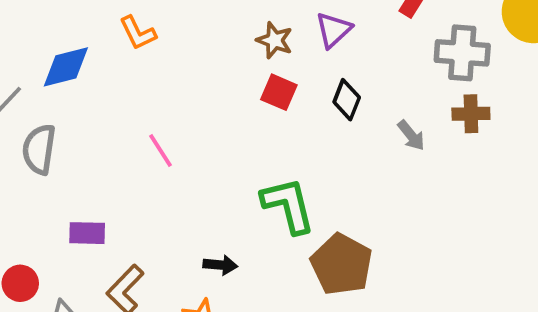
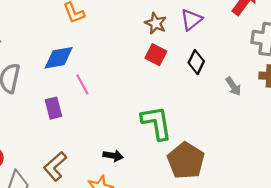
blue diamond: (66, 67) -> (59, 58), moved
purple rectangle: (87, 233) -> (53, 108), moved, turned 70

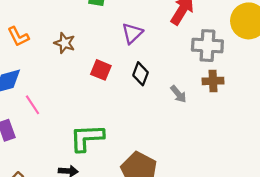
brown star: (156, 23) -> (65, 43), moved
green L-shape: (156, 123) -> (87, 138), moved, turned -78

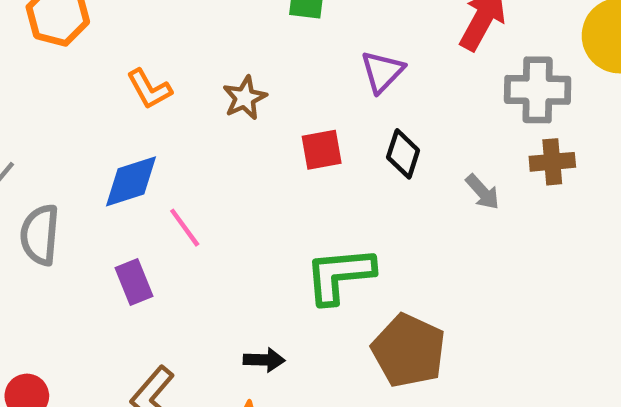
brown star: (65, 43) -> (245, 98), turned 30
red square: (101, 70) -> (322, 150), turned -30
green L-shape: (87, 138) -> (340, 275), moved

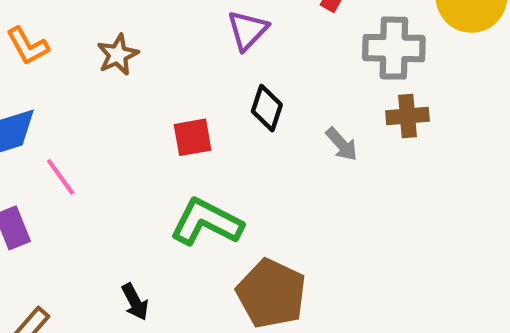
red square: (322, 150) -> (193, 137), moved
green L-shape: (340, 275) -> (206, 222), turned 32
black arrow: (264, 360) -> (135, 302), turned 60

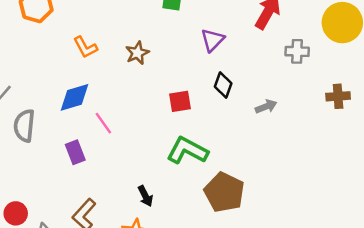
gray cross: (394, 48) -> (297, 51), size x0.7
brown cross: (408, 116) -> (338, 96), moved
gray arrow: (342, 144) -> (266, 107), turned -70

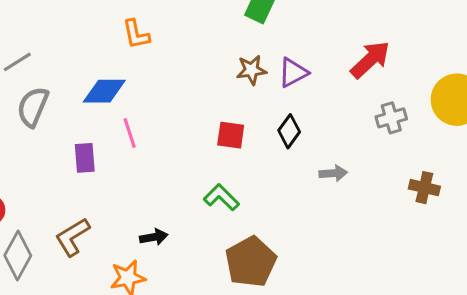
gray cross: (297, 51) -> (391, 118), turned -35
brown star: (137, 53) -> (251, 70), moved
green L-shape: (187, 151) -> (221, 197), size x0.7
black arrow: (145, 196) -> (154, 237), turned -90

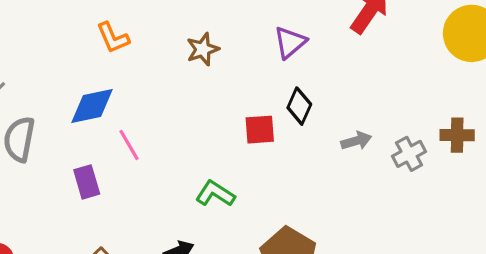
brown star: (251, 70) -> (203, 49), moved
gray cross: (391, 118) -> (409, 154), moved
red square: (231, 135) -> (260, 130), moved
green L-shape: (221, 197) -> (215, 194), moved

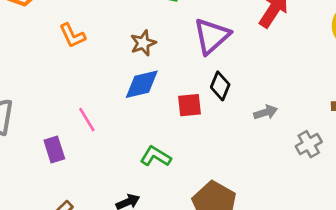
purple triangle: (290, 42) -> (212, 36), size x1.4
blue diamond: (92, 106) -> (142, 84), moved
gray cross: (409, 154) -> (309, 144), moved

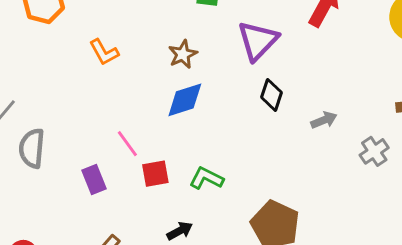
red square: (190, 105) -> (155, 174), moved

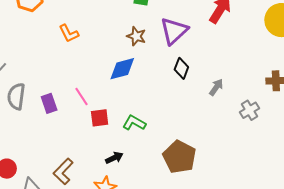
brown star: (183, 54) -> (136, 36), moved, turned -30
gray arrow: (324, 120) -> (216, 87), turned -36
purple rectangle: (94, 179) -> (49, 103), moved

